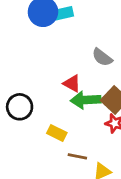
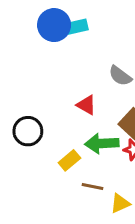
green arrow: (86, 100) -> (102, 143), moved
yellow rectangle: (57, 133) -> (69, 160), turned -66

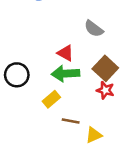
green arrow: (102, 143) -> (66, 74), moved

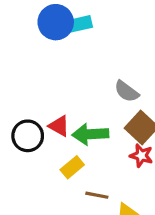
gray semicircle: (94, 29) -> (127, 91), moved
red triangle: (66, 53) -> (59, 126), moved

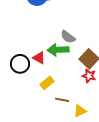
gray semicircle: (127, 91) -> (68, 37), moved
green arrow: (90, 134) -> (58, 50), moved

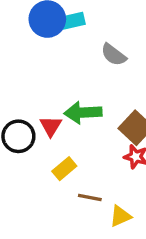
gray semicircle: (68, 37) -> (114, 55), moved
red triangle: (39, 58) -> (51, 126), turned 32

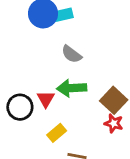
gray semicircle: (114, 55) -> (72, 54), moved

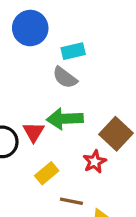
cyan rectangle: (63, 15) -> (73, 51), moved
red star: (114, 123) -> (95, 162), moved, turned 30

